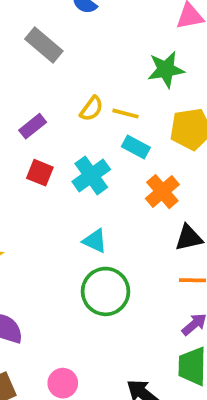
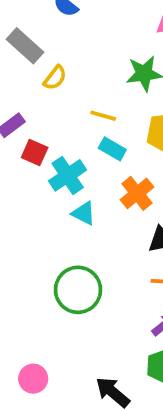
yellow semicircle: (92, 109) -> (55, 78), moved
red square: (40, 173) -> (35, 153), moved
cyan triangle: (95, 241) -> (84, 213), moved

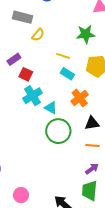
gray rectangle: (25, 46) -> (23, 17), turned -30
cyan cross: (68, 175) -> (32, 96), moved
green circle: (78, 290) -> (58, 131), moved

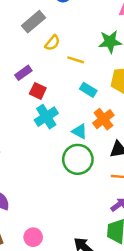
gray rectangle: (23, 17) -> (34, 22), turned -54
yellow line: (63, 56) -> (76, 60), moved
cyan triangle: (51, 108) -> (80, 131), moved

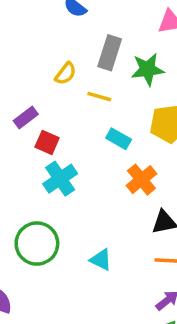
gray rectangle: (34, 22) -> (110, 53), moved, turned -30
cyan triangle: (80, 131) -> (101, 260), moved
green circle: (78, 159) -> (37, 244), moved

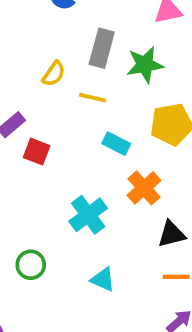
cyan cross: (60, 179) -> (88, 215), moved
green circle: (37, 244) -> (31, 265), size x0.6

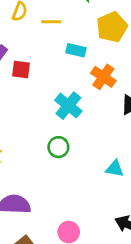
green circle: (31, 265) -> (58, 147), moved
cyan triangle: (103, 279) -> (115, 169), moved

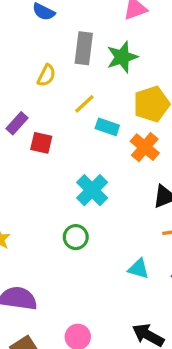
yellow line: (51, 22) -> (84, 104), moved, turned -48
orange cross: (103, 77) -> (145, 147), moved

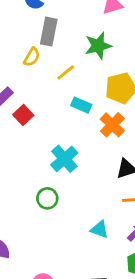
gray rectangle: (84, 48) -> (49, 32), moved
yellow line: (84, 104) -> (66, 73), moved
red square: (41, 143) -> (23, 115), turned 30

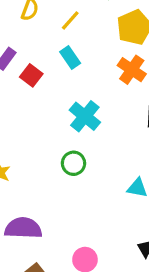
cyan rectangle: (81, 105) -> (70, 58), moved, turned 42

